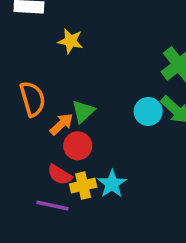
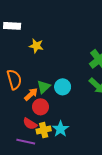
cyan circle: (148, 111) -> (63, 87), moved

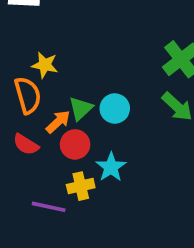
yellow star: (36, 46) -> (45, 65), moved
red semicircle: (30, 124) -> (26, 144), moved
cyan star: (60, 129) -> (111, 167), moved

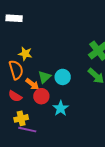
orange arrow: (58, 122) -> (32, 84), turned 80
yellow cross: (81, 186) -> (21, 118), moved

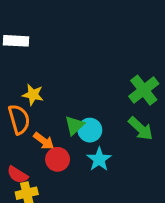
green triangle: (44, 77) -> (74, 125), moved
red semicircle: (15, 96) -> (17, 175), moved
cyan star: (61, 108) -> (99, 159), moved

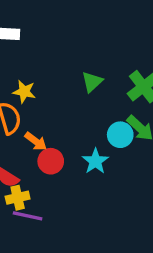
green triangle: (74, 125) -> (92, 82), moved
cyan circle: (90, 130) -> (120, 135), moved

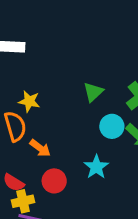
cyan circle: (120, 135) -> (112, 126), moved
red circle: (51, 161) -> (54, 181), moved

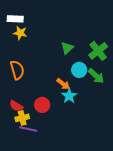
yellow star: (29, 101) -> (20, 33), moved
orange arrow: (40, 148) -> (63, 84), moved

